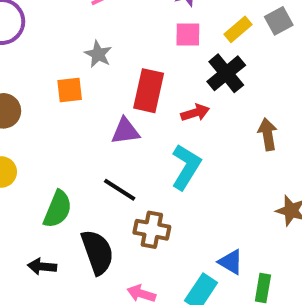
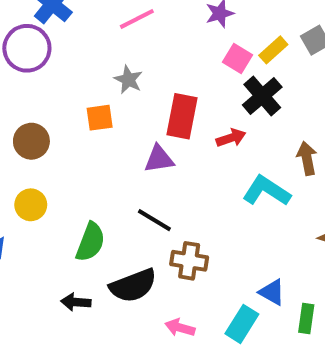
pink square: (188, 35) -> (237, 58), moved, turned 32
cyan L-shape: (186, 167) -> (266, 191), moved, turned -87
black semicircle: (97, 252) -> (133, 286), turned 90

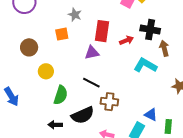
black cross: (262, 96) -> (150, 30), moved, turned -36
yellow circle: (31, 205) -> (46, 71), moved

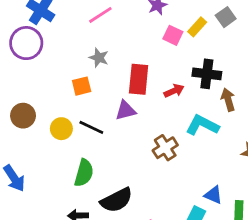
brown circle: (29, 47) -> (23, 116), moved
yellow circle: (46, 71) -> (61, 129), moved
black line: (91, 83) -> (91, 127), moved
brown cross: (109, 102) -> (165, 148), moved, turned -36

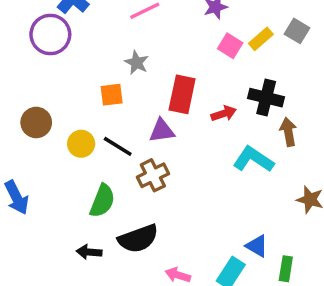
gray square: (226, 17) -> (297, 31), turned -30
brown cross: (165, 148) -> (153, 175), moved

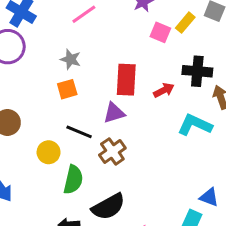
gray star: (137, 63) -> (71, 59), moved
yellow circle: (81, 144) -> (49, 152), moved

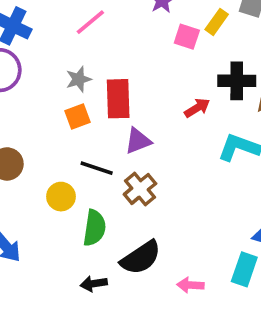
gray star: (71, 59) -> (79, 79), turned -30
red rectangle: (126, 80) -> (118, 99), moved

